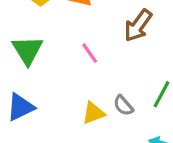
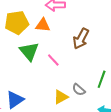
green triangle: (27, 50) -> (29, 51), moved

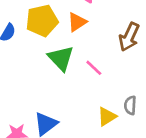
orange triangle: (43, 25) -> (77, 22), turned -35
gray semicircle: (79, 90) -> (130, 105), turned 56

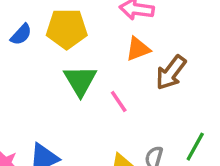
orange triangle: (77, 22) -> (138, 49), moved

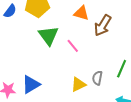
orange triangle: (138, 49) -> (81, 13), turned 42

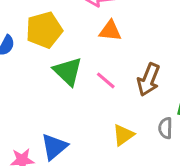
brown arrow: (103, 25) -> (149, 80), moved
gray semicircle: (97, 78) -> (165, 128), moved

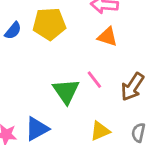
green triangle: (68, 71) -> (66, 91), moved

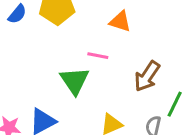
pink line: (94, 80) -> (98, 56), moved, turned -42

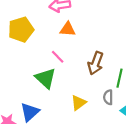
pink line: (98, 56) -> (58, 57), turned 48

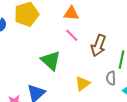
pink line: (58, 57) -> (72, 35), moved

